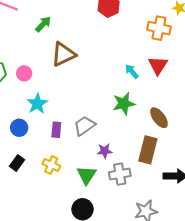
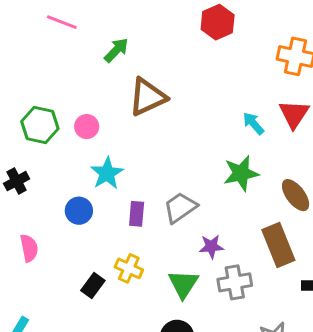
brown rectangle: (148, 150) -> (278, 245), turned -36
black rectangle: (17, 163) -> (93, 285), moved

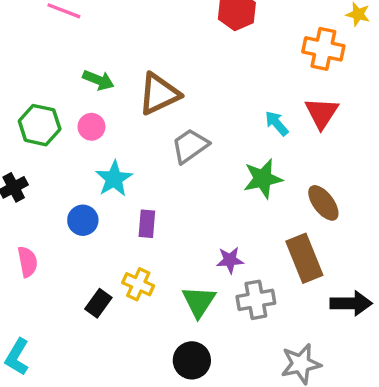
green arrow: (116, 50) -> (98, 80), moved, turned 68
gray trapezoid: (180, 208) -> (190, 146), moved

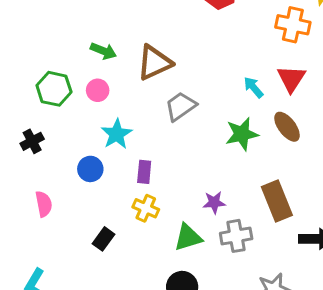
brown ellipse: (323, 203) -> (287, 127), moved
yellow cross: (138, 284) -> (146, 208), moved
green triangle: (199, 302) -> (188, 237), turned 40

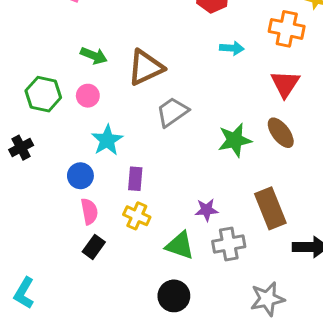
cyan arrow: (254, 87) -> (232, 48), moved, turned 135
pink semicircle: (44, 204) -> (89, 211), moved
green triangle: (188, 237) -> (180, 245), turned 36

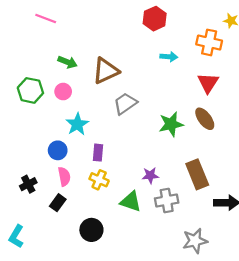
black cross: (21, 148) -> (28, 184), moved
black rectangle: (94, 247) -> (58, 203), moved
black circle: (174, 296) -> (91, 230), moved

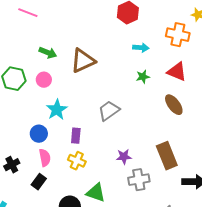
red triangle: (208, 83) -> (177, 72), turned -40
gray trapezoid: (125, 104) -> (109, 111), moved
green star: (171, 124) -> (143, 77), moved, size x0.6
green triangle: (131, 202) -> (96, 193), moved

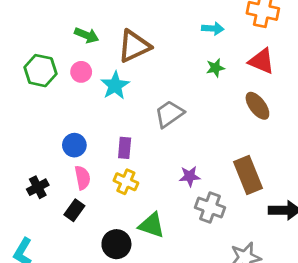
cyan star: (57, 110) -> (115, 85), moved
gray cross: (139, 180) -> (210, 208), turned 30

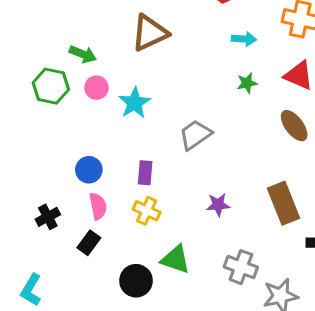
green arrow: (87, 35) -> (83, 54), moved
brown triangle: (134, 46) -> (150, 33), moved
gray cross: (210, 208) -> (241, 267), moved

